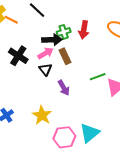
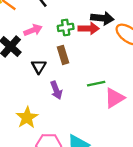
red arrow: (84, 30) -> (89, 28), turned -108
black arrow: (52, 40) -> (102, 18), moved
pink arrow: (46, 53) -> (33, 30), moved

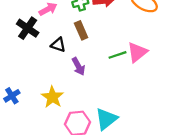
black triangle: (39, 67) -> (58, 45), turned -35
pink triangle: (114, 98) -> (137, 52), moved

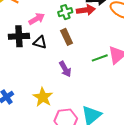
black cross: (28, 28) -> (19, 36), turned -36
black triangle: (58, 45) -> (40, 42), moved

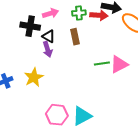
purple arrow: (65, 69) -> (48, 49), moved
yellow star: (43, 97) -> (34, 77), moved

